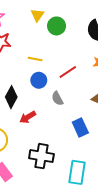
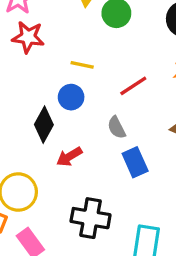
blue circle: (39, 80) -> (71, 97), moved
blue rectangle: (80, 127) -> (135, 162), moved

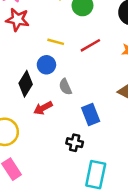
red line: (133, 86) -> (90, 45), moved
gray semicircle: (117, 128) -> (65, 87), moved
black cross: (91, 218) -> (75, 143), moved, size x0.6

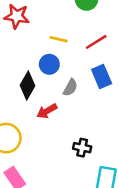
gray semicircle: (65, 87) -> (70, 88), turned -126
blue rectangle: (91, 115) -> (102, 77), moved

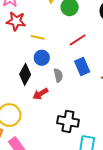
yellow line: (59, 39) -> (38, 37), moved
gray semicircle: (70, 88) -> (58, 75), turned -40
black cross: (82, 148) -> (68, 121), size x1.5

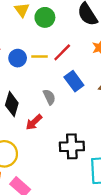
yellow line: (38, 37) -> (39, 56), moved
blue circle: (42, 58) -> (18, 58), moved

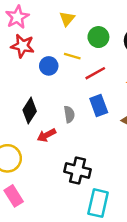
green circle: (45, 17) -> (98, 37), moved
yellow line: (39, 56) -> (72, 56), moved

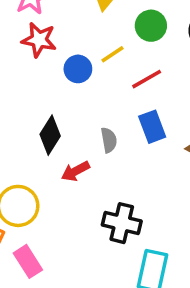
yellow line: (72, 56) -> (112, 54), turned -49

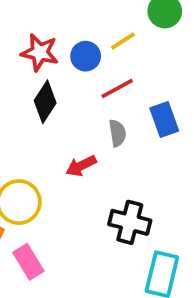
red star: (39, 40) -> (40, 52), moved
red line: (147, 79) -> (117, 88), moved
black diamond: (50, 135) -> (45, 102), moved

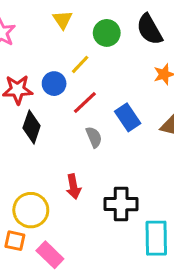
red arrow: (81, 166) -> (73, 187), moved, turned -60

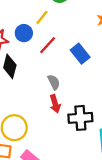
gray semicircle: (94, 137) -> (54, 82), moved
red arrow: (73, 187) -> (55, 104), moved

